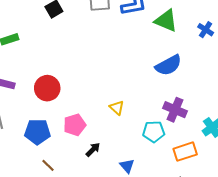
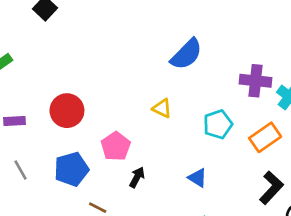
blue semicircle: (168, 65) -> (186, 54), moved
purple cross: (175, 110) -> (255, 81), moved
black arrow: (93, 150) -> (137, 177), moved

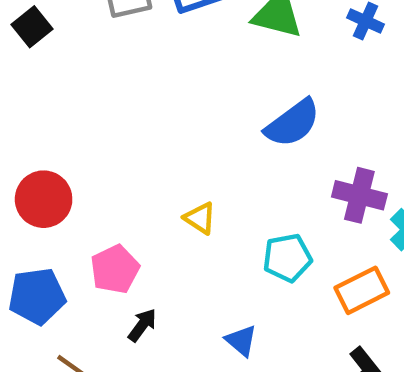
blue semicircle: (186, 54) -> (293, 123), moved

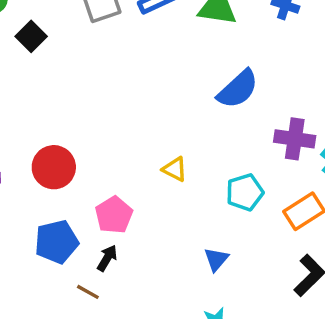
black arrow: (142, 325) -> (107, 258), moved
blue triangle: (241, 341) -> (216, 259), turned 36

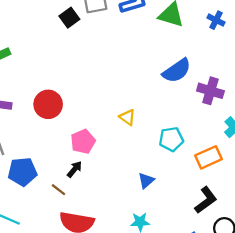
black square: (31, 36) -> (69, 18), moved
purple cross: (295, 139) -> (210, 91), moved
blue pentagon: (57, 242) -> (22, 172), moved

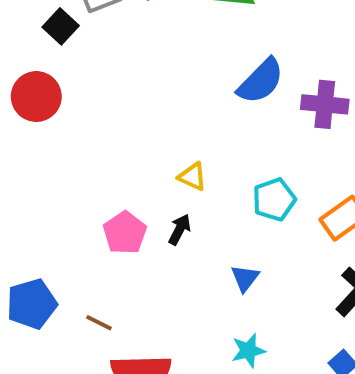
red circle: (48, 104) -> (36, 97), moved
black arrow: (75, 169) -> (180, 230), moved

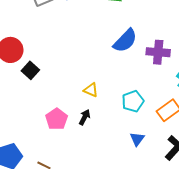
black square: (61, 26) -> (30, 70), moved
blue triangle: (245, 278) -> (137, 139), moved

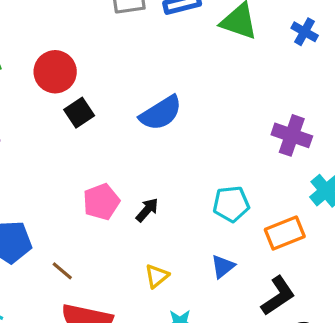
blue semicircle: (125, 41) -> (161, 113), moved
yellow triangle: (91, 90) -> (157, 276), moved, turned 42

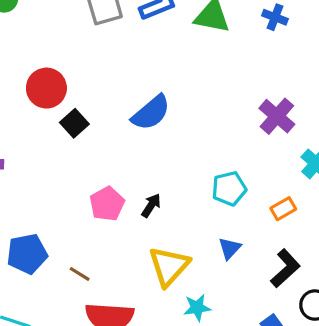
purple cross: (292, 135) -> (277, 116), turned 30
orange rectangle: (285, 233) -> (283, 209), size x0.7
yellow triangle: (157, 276) -> (169, 266), size x1.8

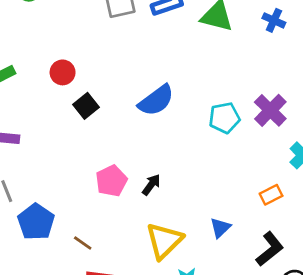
red circle: (46, 88) -> (63, 72), size x0.7
cyan pentagon: (229, 189) -> (224, 118), moved
blue pentagon: (27, 254) -> (36, 222), turned -30

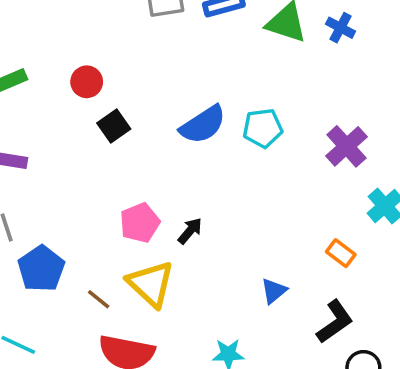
blue cross: (274, 20) -> (340, 28), moved
cyan pentagon: (224, 118) -> (263, 128), moved
orange rectangle: (271, 195) -> (341, 253), turned 60
yellow triangle: (164, 241) -> (151, 284), moved, turned -36

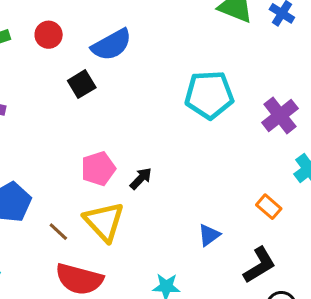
red circle: (87, 82) -> (49, 35), moved
blue semicircle: (203, 125) -> (112, 45), moved
cyan pentagon: (263, 128) -> (209, 95), size x1.4

